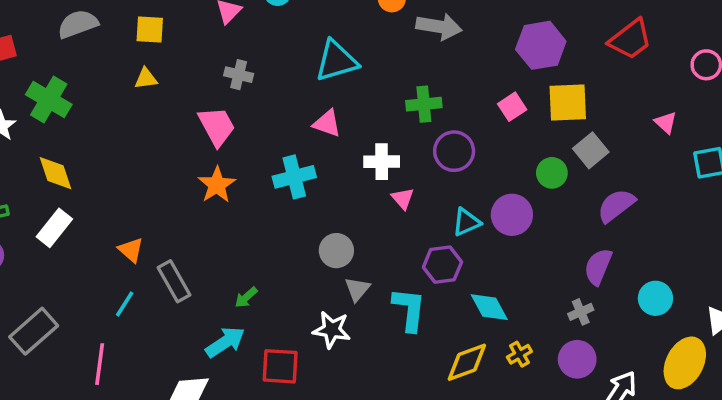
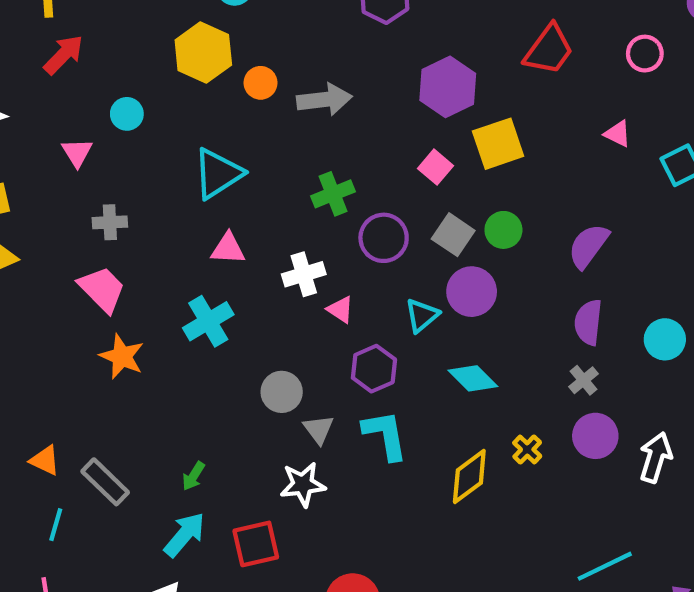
gray square: (591, 150) -> (453, 235), moved
purple hexagon: (442, 265) -> (374, 369), moved
cyan diamond: (489, 307) -> (473, 378), moved

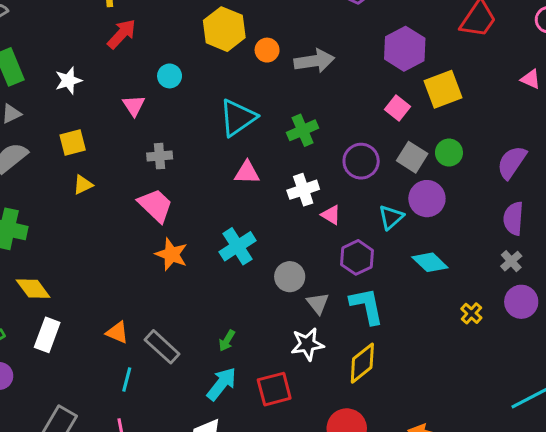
green cross: (333, 194) -> (303, 130), moved
cyan cross: (208, 321) -> (238, 246), moved
yellow diamond: (469, 476) -> (362, 363), moved

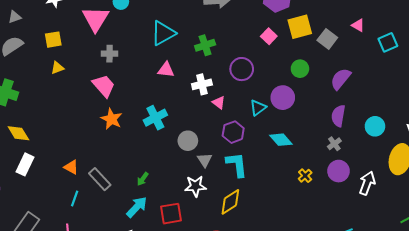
pink triangle: (134, 106) -> (96, 19), size x1.8
gray square: (412, 157) -> (327, 39), moved

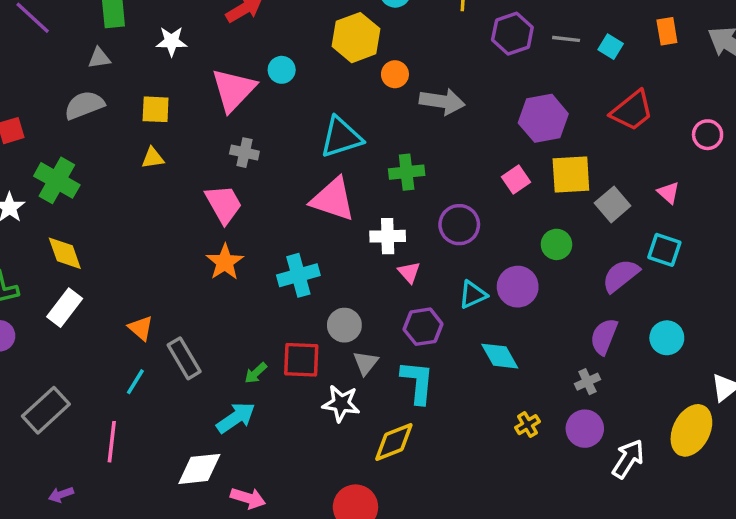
cyan square: (388, 42) -> (664, 250), moved, turned 30
pink triangle: (166, 70) -> (333, 199), size x1.6
cyan circle: (375, 126) -> (667, 338), moved
red square: (171, 214) -> (301, 360), moved

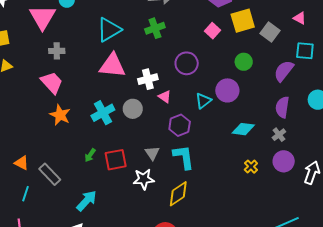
green cross: (407, 172) -> (155, 28), moved
gray circle: (344, 325) -> (133, 109), moved
cyan diamond: (500, 356) -> (243, 129), moved, turned -40
green arrow: (256, 373) -> (90, 155), moved

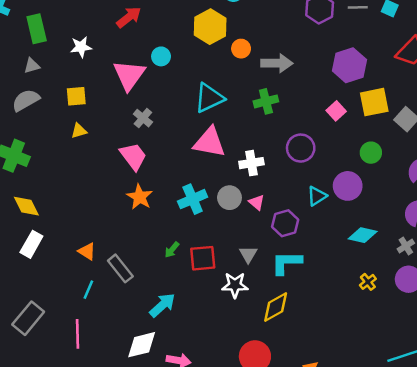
gray cross: (57, 51) -> (143, 118), turned 35
pink triangle: (165, 97) -> (257, 202), moved
cyan L-shape: (184, 157) -> (286, 263), turned -88

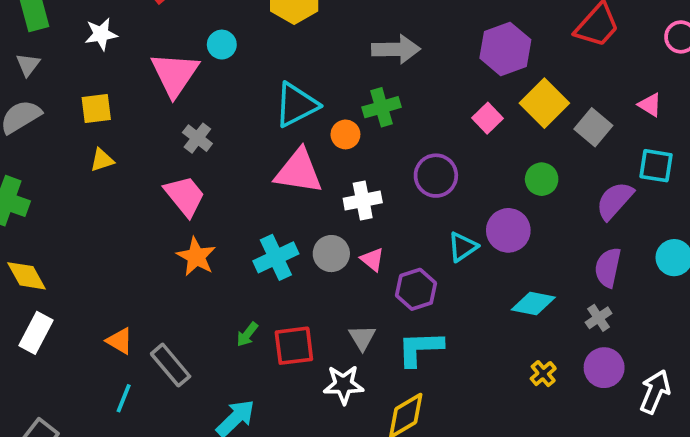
orange circle: (241, 49) -> (345, 134), moved
gray triangle: (32, 66) -> (28, 65), turned -35
yellow square: (374, 102) -> (544, 103), turned -32

